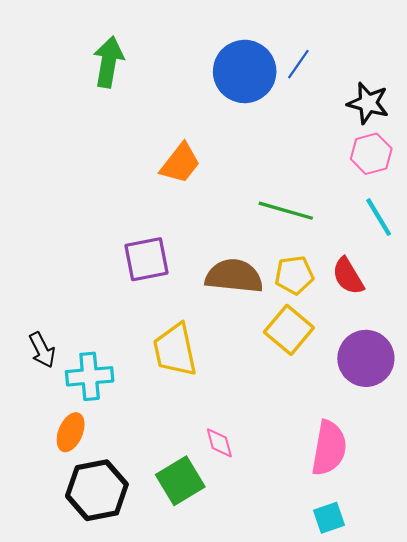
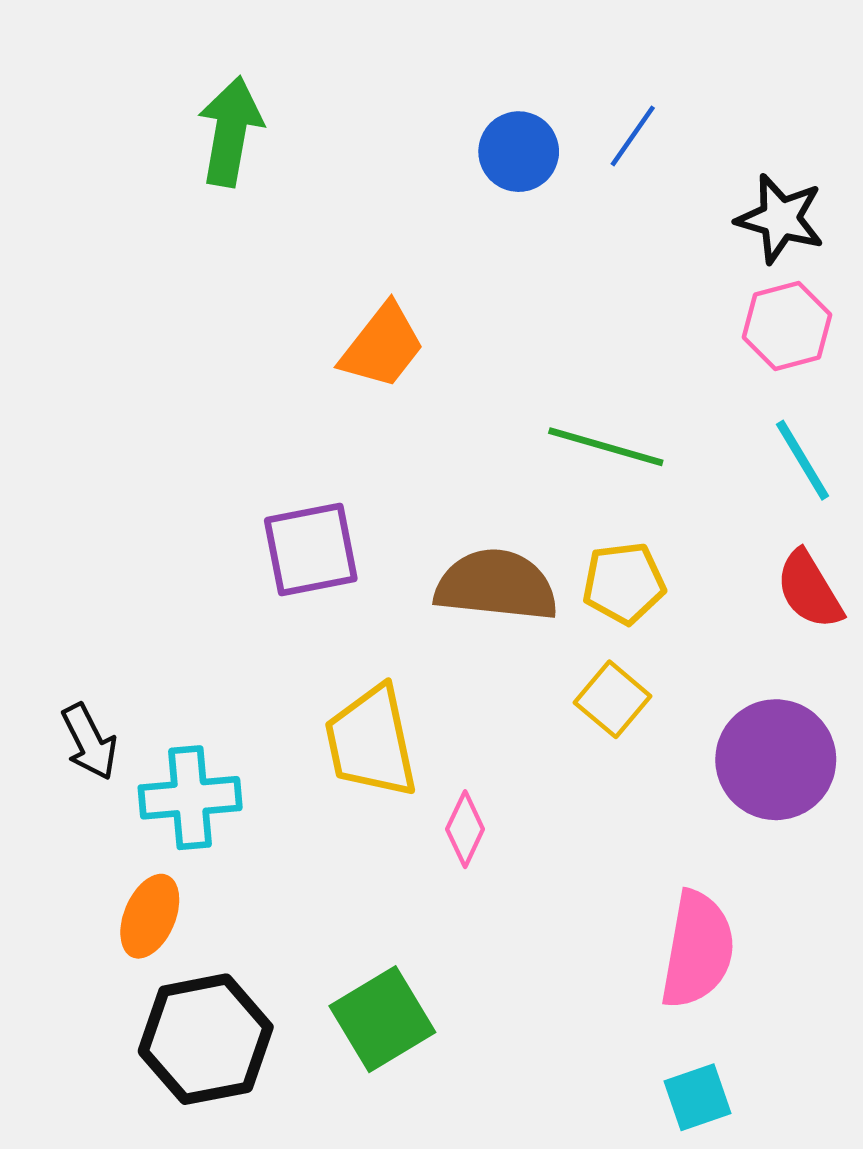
blue circle: (245, 71) -> (519, 152), size x0.6
red semicircle: (348, 276) -> (809, 590), moved
yellow square: (289, 330) -> (613, 699), size x0.7
pink diamond: (219, 443) -> (465, 829), moved, turned 40

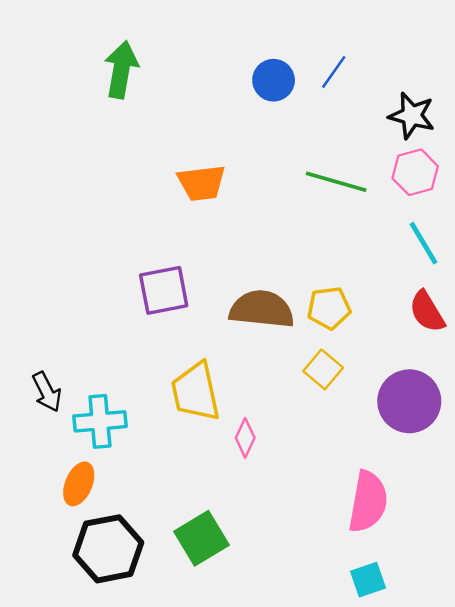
orange trapezoid: (382, 346) -> (202, 183), turned 45
green line: (606, 447) -> (336, 182), moved

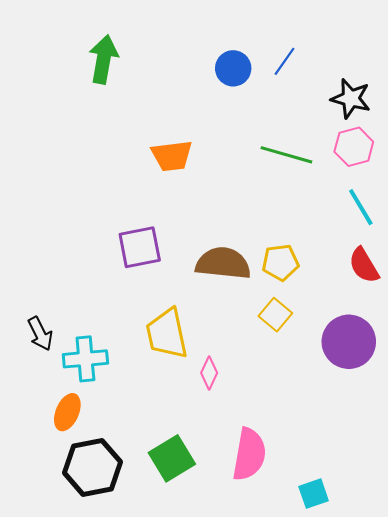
pink semicircle: (368, 502) -> (249, 454), moved

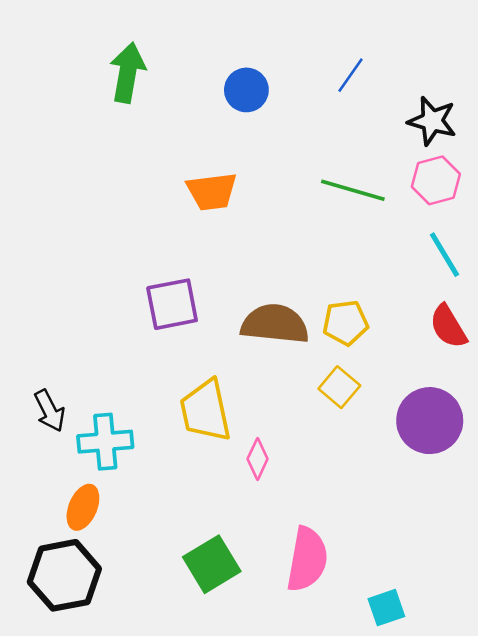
blue circle: (233, 68) -> (246, 90), moved
black hexagon: (92, 467) -> (64, 575), moved

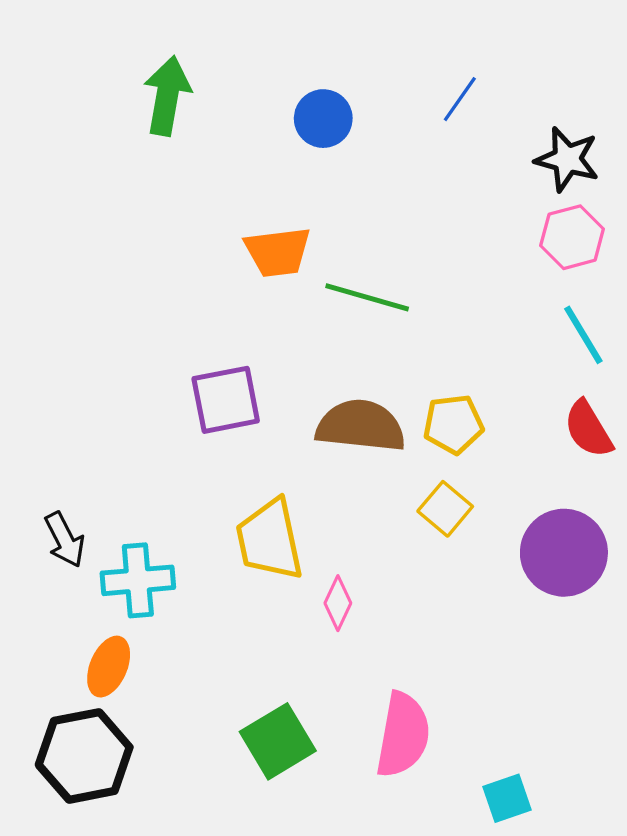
green line: (353, 190) -> (367, 297), moved

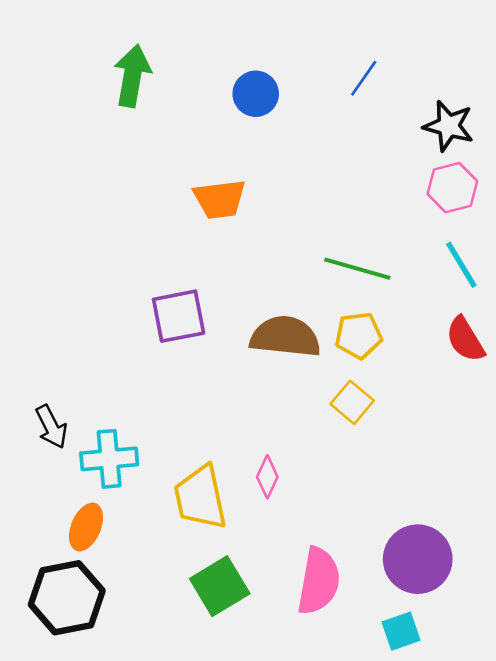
green line: (367, 297) -> (357, 269), moved
yellow trapezoid: (270, 540) -> (200, 497), moved
purple circle: (564, 553) -> (418, 559), moved

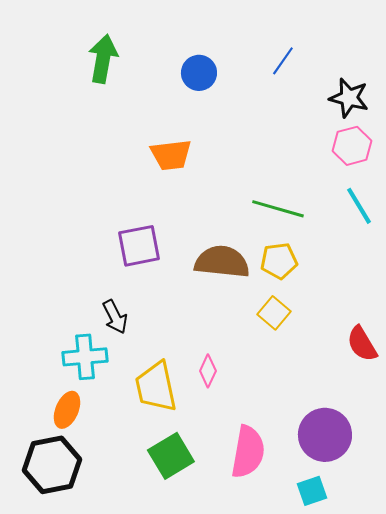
red semicircle: (465, 339) -> (362, 344), moved
black arrow: (51, 427) -> (115, 317), moved

